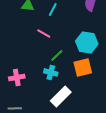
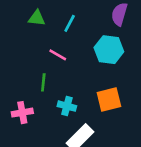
cyan hexagon: (87, 42) -> (109, 50), moved
green line: (57, 55) -> (43, 82), moved, turned -40

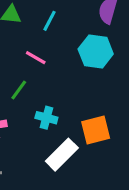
green line: (43, 82) -> (19, 90), turned 30
orange square: (109, 99) -> (96, 130), moved

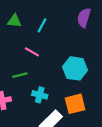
cyan hexagon: (96, 52) -> (75, 68), moved
green line: (19, 90) -> (20, 75), turned 40

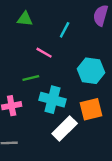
cyan line: (42, 25) -> (65, 30), moved
cyan cross: (40, 95) -> (53, 100), size x1.5

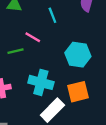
cyan line: (65, 30) -> (52, 15), turned -49
green line: (31, 78) -> (15, 51), moved

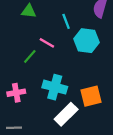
green line: (15, 51) -> (30, 56), turned -35
cyan hexagon: (78, 55) -> (86, 41), moved

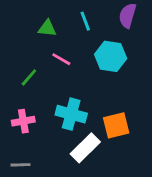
green triangle: (29, 11) -> (47, 28), moved
cyan line: (66, 21) -> (85, 21), moved
green line: (30, 56) -> (29, 77), moved

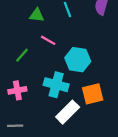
cyan hexagon: (111, 56) -> (78, 60), moved

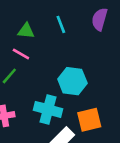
pink line: (48, 40) -> (21, 54), moved

